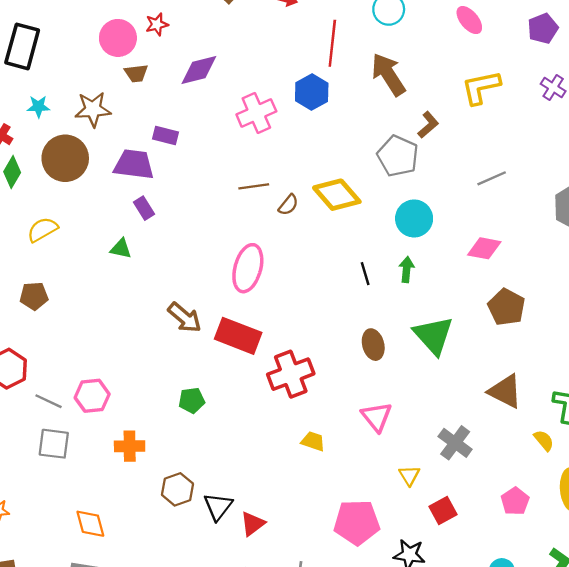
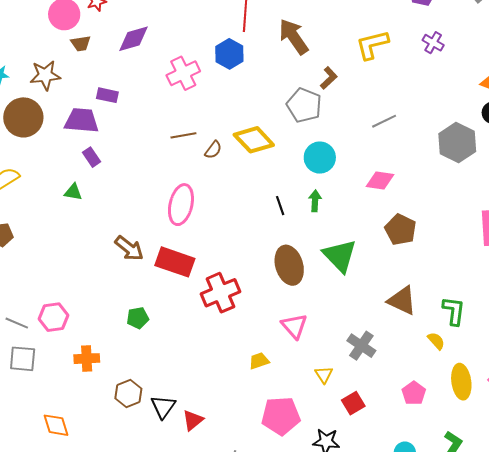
brown ellipse: (373, 345) -> (289, 265), size x1.5
yellow trapezoid: (313, 441) -> (259, 361), moved, turned -35

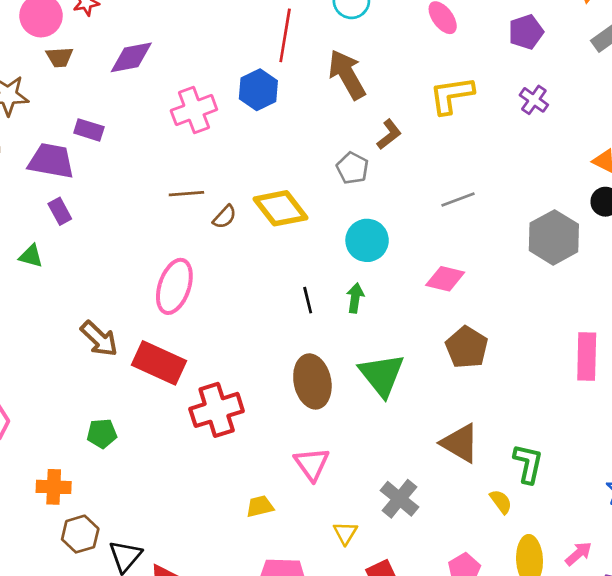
gray pentagon: (304, 105) -> (352, 168), size x0.7
orange cross: (87, 359) -> (54, 487), moved

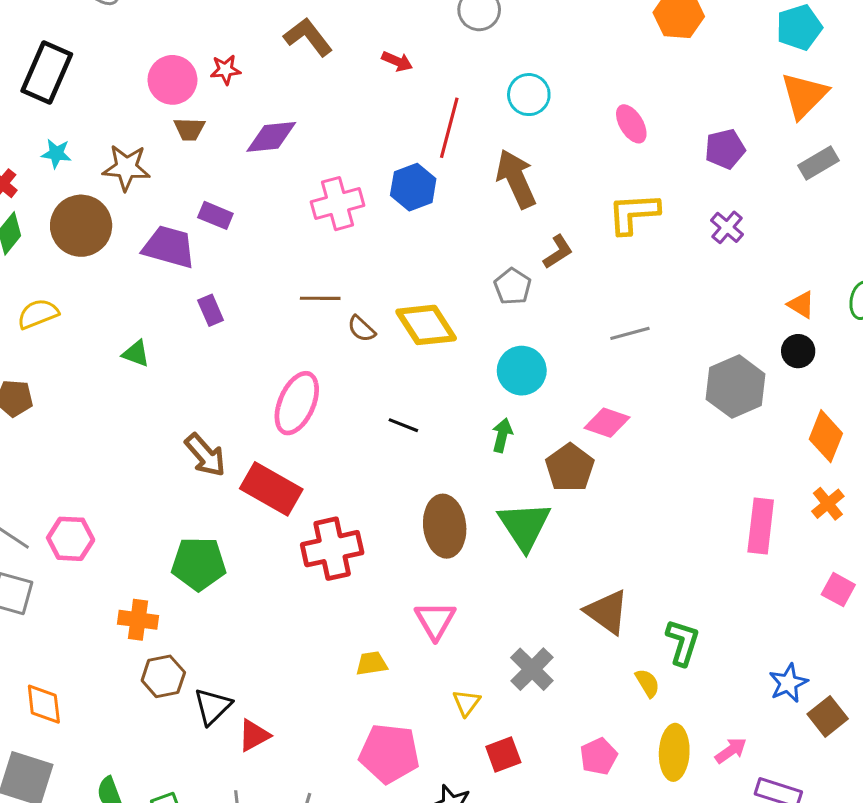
purple rectangle: (60, 211) -> (211, 310), moved
brown semicircle: (225, 217) -> (361, 329), turned 85
black line: (308, 300) -> (403, 425), moved, turned -60
brown pentagon: (467, 347) -> (570, 468), moved
green pentagon: (102, 434) -> (199, 564), size x1.6

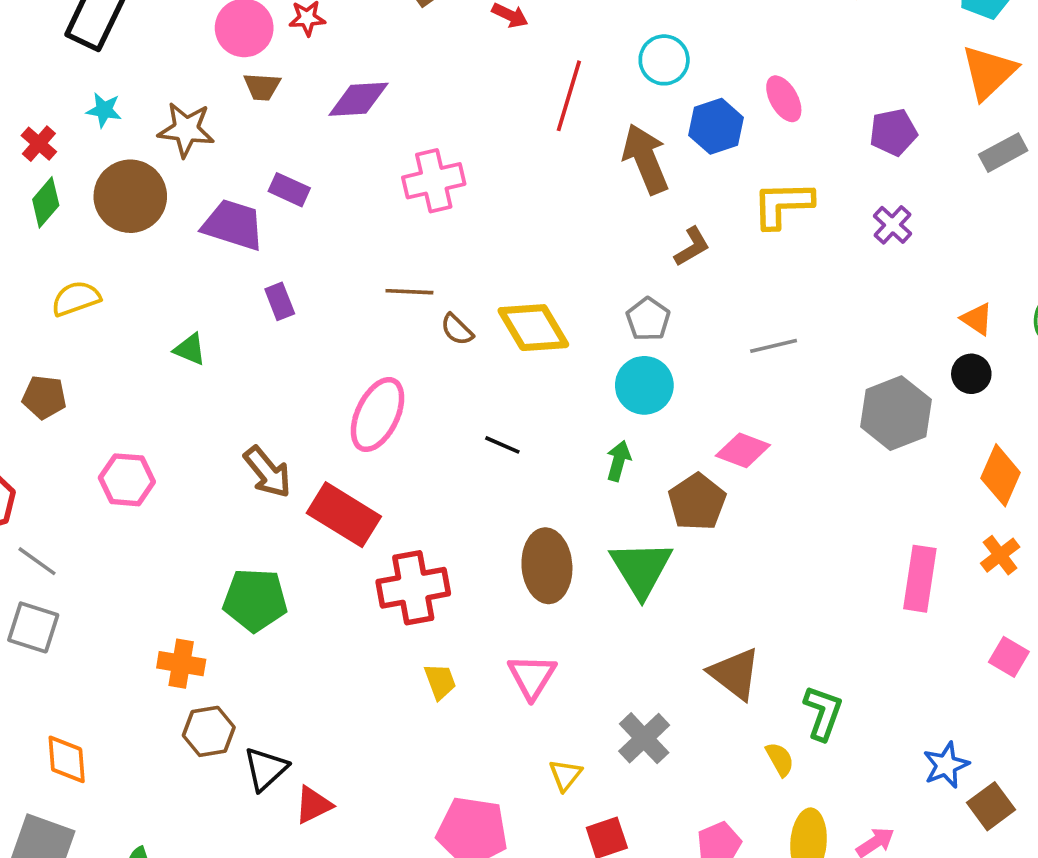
blue hexagon: (413, 187) -> (716, 126), moved
gray pentagon: (513, 286) -> (648, 319), moved
pink hexagon: (71, 539) -> (127, 480), moved
yellow trapezoid: (372, 663) -> (440, 681), moved, turned 76

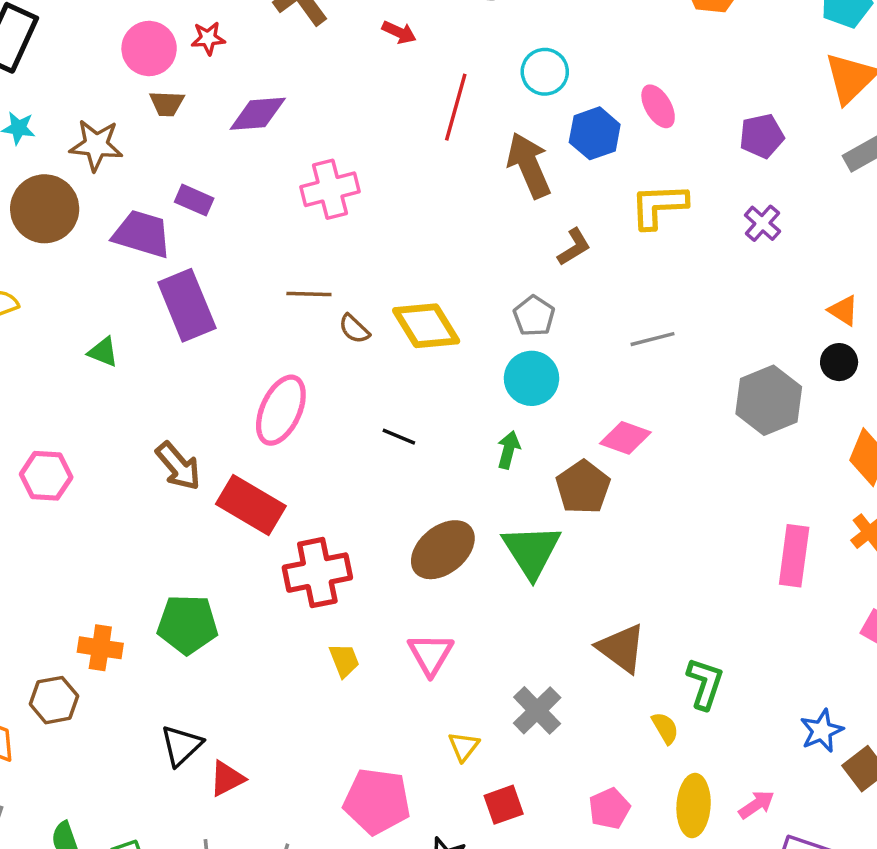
purple rectangle: (280, 301) -> (187, 305), size x2.0
brown ellipse: (547, 566) -> (443, 550), turned 56
green pentagon: (255, 600) -> (187, 624), moved
brown hexagon: (209, 731) -> (54, 700), moved

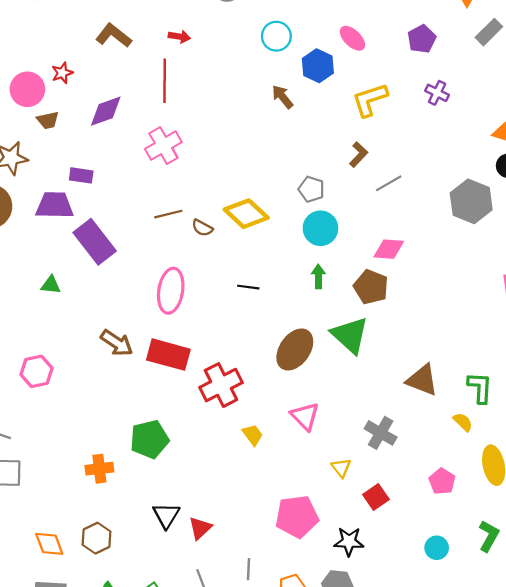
red line: (456, 107) -> (165, 81), moved
brown arrow: (529, 165) -> (283, 97), size x0.6
brown L-shape: (574, 247) -> (359, 155), moved
brown hexagon: (54, 700) -> (97, 538), moved

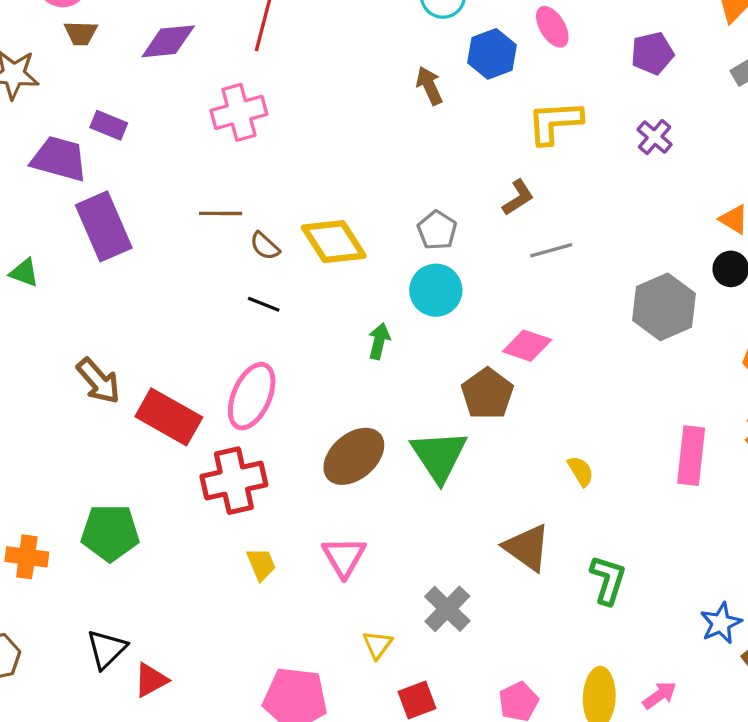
green arrow: (318, 276) -> (379, 341), moved
black line: (248, 287) -> (264, 304), moved
pink ellipse: (171, 291) -> (252, 396), moved
yellow semicircle: (463, 422) -> (581, 471), moved

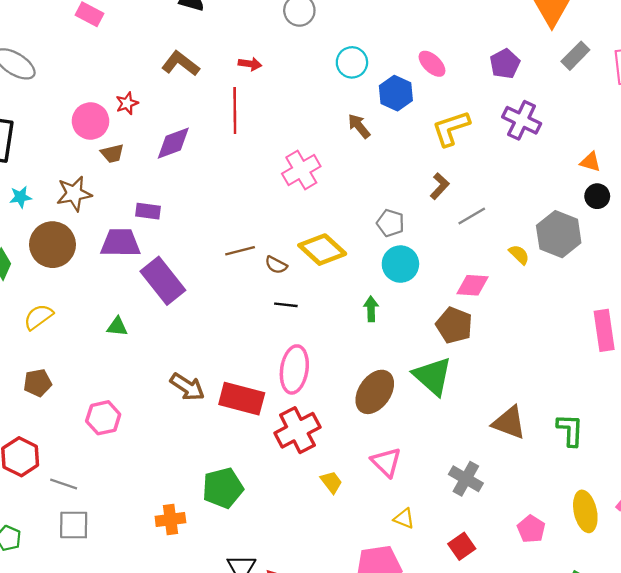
pink cross: (239, 112) -> (301, 170), moved
purple cross: (655, 137) -> (522, 120), size x1.5
yellow semicircle: (581, 471) -> (519, 255), moved
yellow triangle: (377, 645) -> (404, 519), moved, turned -30

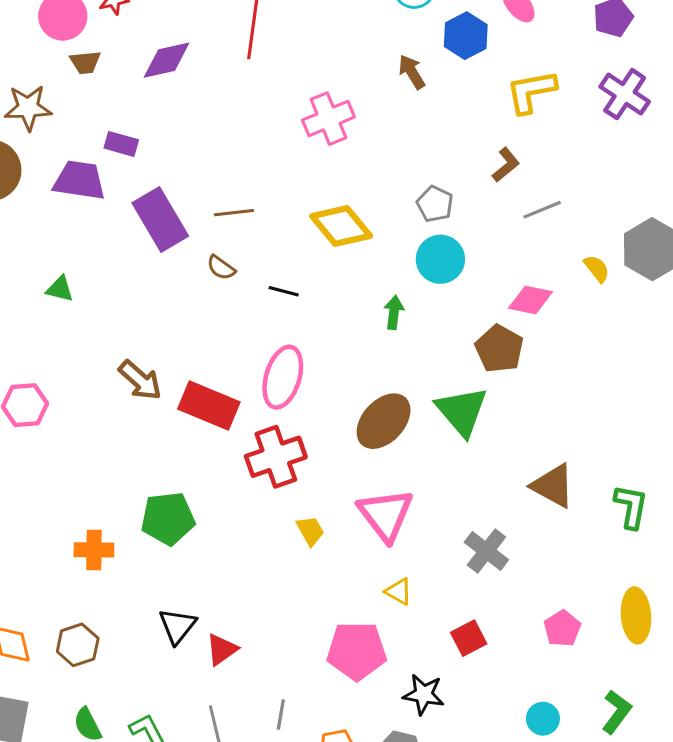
brown semicircle: (276, 265) -> (221, 268), moved
purple rectangle: (163, 281) -> (160, 219), moved
pink triangle: (386, 462) -> (386, 515), size x1.4

